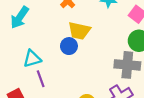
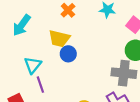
yellow trapezoid: (79, 31) -> (59, 39), moved
cyan triangle: (32, 59) -> (33, 65), turned -36

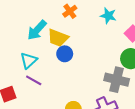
cyan arrow: (22, 25) -> (37, 30), moved
purple line: (40, 85) -> (34, 80), turned -49

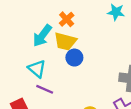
orange cross: (70, 11) -> (67, 19), moved
cyan triangle: (29, 60) -> (37, 69), turned -30

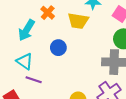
yellow trapezoid: (65, 41) -> (78, 21), moved

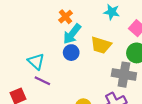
yellow trapezoid: (78, 21) -> (101, 45), moved
cyan arrow: (26, 30) -> (72, 34), moved

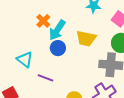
orange cross: (65, 17) -> (43, 21), moved
purple line: (42, 81) -> (46, 78), moved

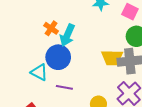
yellow trapezoid: (86, 38) -> (112, 58), moved
blue circle: (58, 48) -> (58, 57), moved, size x1.5

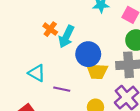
blue circle: (58, 57) -> (88, 54), moved
yellow trapezoid: (112, 58) -> (97, 71), moved

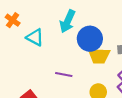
orange cross: (50, 29) -> (13, 20), moved
cyan triangle: (37, 73) -> (35, 37), moved

